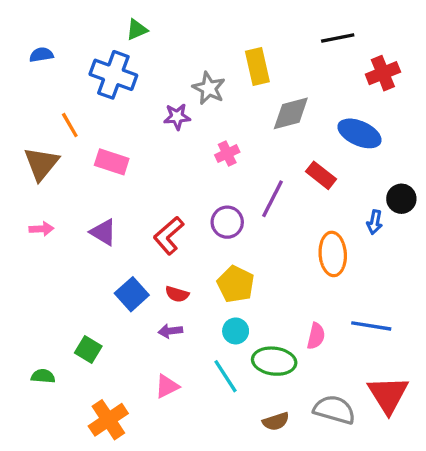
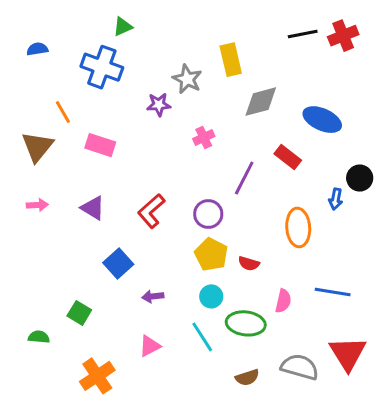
red cross: (383, 73) -> (343, 36), moved
purple circle: (227, 222) -> (208, 214), moved
red semicircle: (177, 294) -> (249, 263), moved

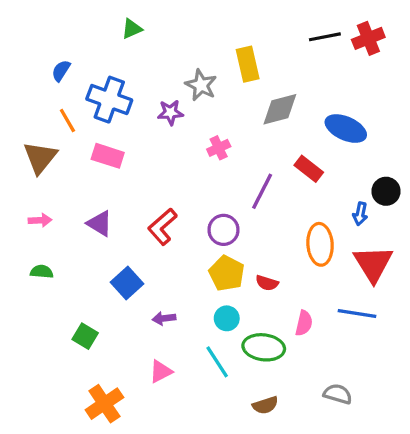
blue semicircle: (37, 49) -> (61, 71), moved, turned -48
blue cross: (102, 67) -> (109, 100), moved
green semicircle: (39, 337) -> (42, 272), moved
red triangle: (348, 353) -> (373, 264), moved
gray semicircle: (300, 367) -> (338, 394), moved, size x0.7

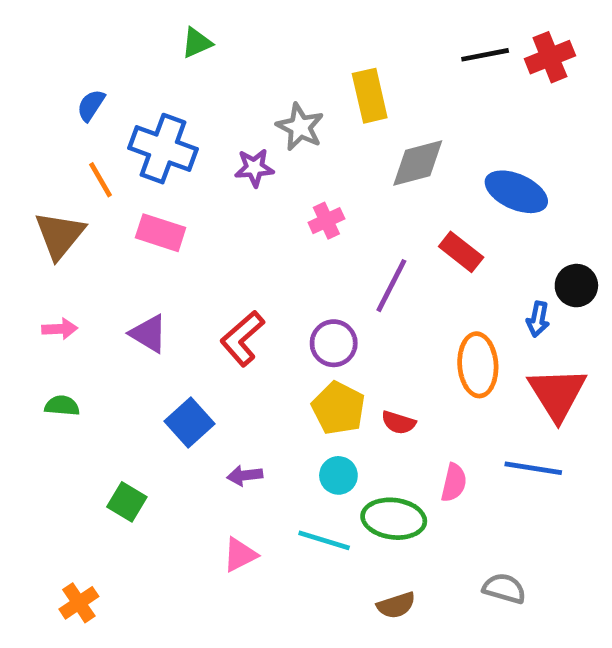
cyan line: (217, 362) -> (324, 540), turned -40
orange cross: (104, 404) -> (79, 603), moved, size x0.7

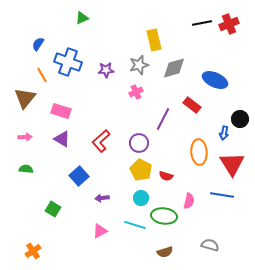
gray star: (300, 127) -> (139, 65), moved, turned 30
pink rectangle: (161, 233) -> (61, 111), moved

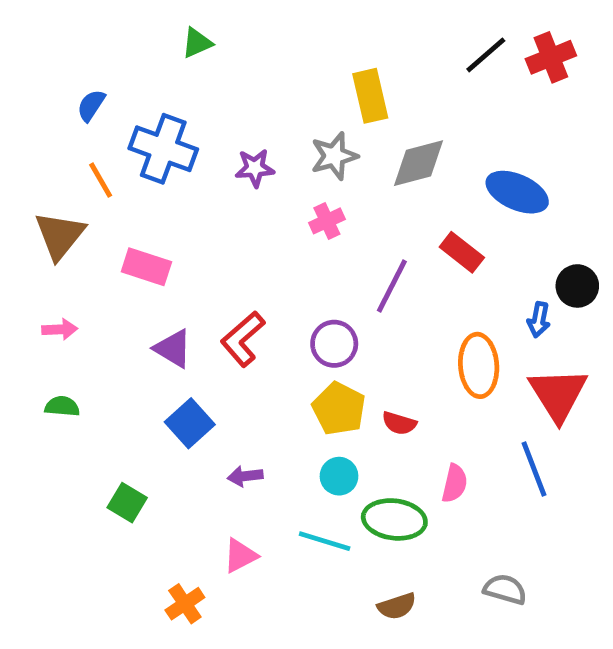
black line: (202, 23) -> (486, 55), turned -30
purple triangle: (62, 139) -> (173, 349), moved
blue line: (222, 195) -> (534, 469), turned 60
orange cross: (33, 251) -> (185, 604), moved

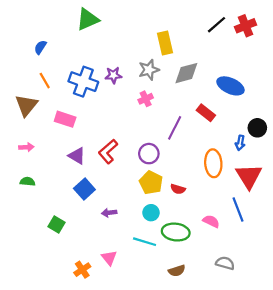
green triangle: (197, 43) -> (88, 19), size x1.6
blue cross: (163, 149) -> (83, 82), moved
pink semicircle: (455, 483) -> (211, 221), moved, turned -77
pink triangle: (240, 556) -> (109, 258), moved, turned -42

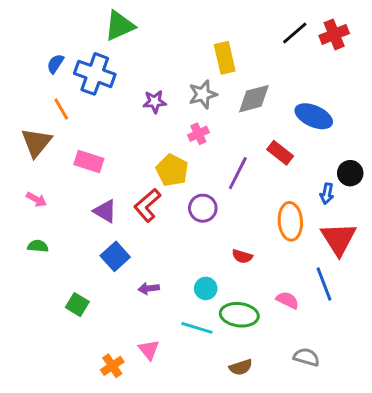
blue cross: (83, 82) -> (95, 74), moved
pink arrow: (26, 147) -> (36, 199), turned 32
yellow pentagon: (151, 183) -> (172, 170), moved

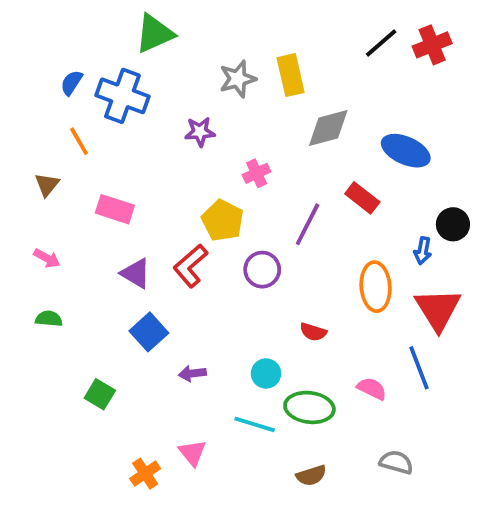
gray star: (203, 94) -> (238, 79), moved
brown triangle: (36, 142) -> (47, 185), size x0.6

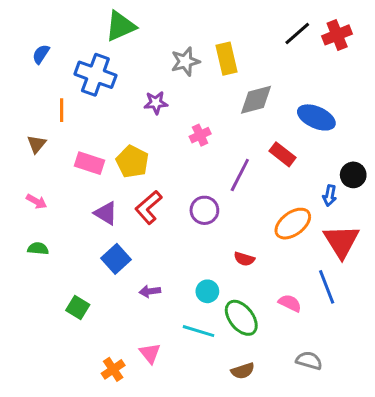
blue semicircle: (71, 83) -> (41, 54), moved
orange line: (79, 141) -> (62, 110), turned 30
yellow pentagon: (223, 221) -> (132, 162), moved
orange ellipse: (376, 287) -> (293, 224), turned 57
green ellipse: (309, 407) -> (241, 318), turned 45

